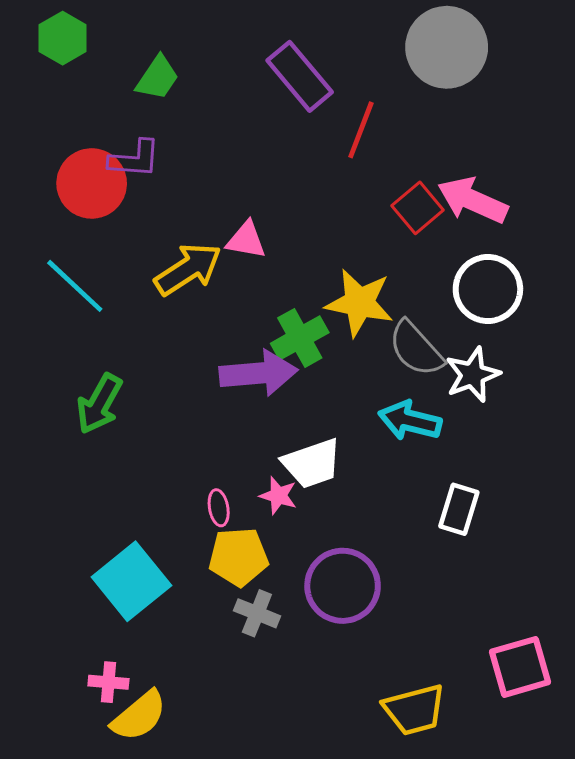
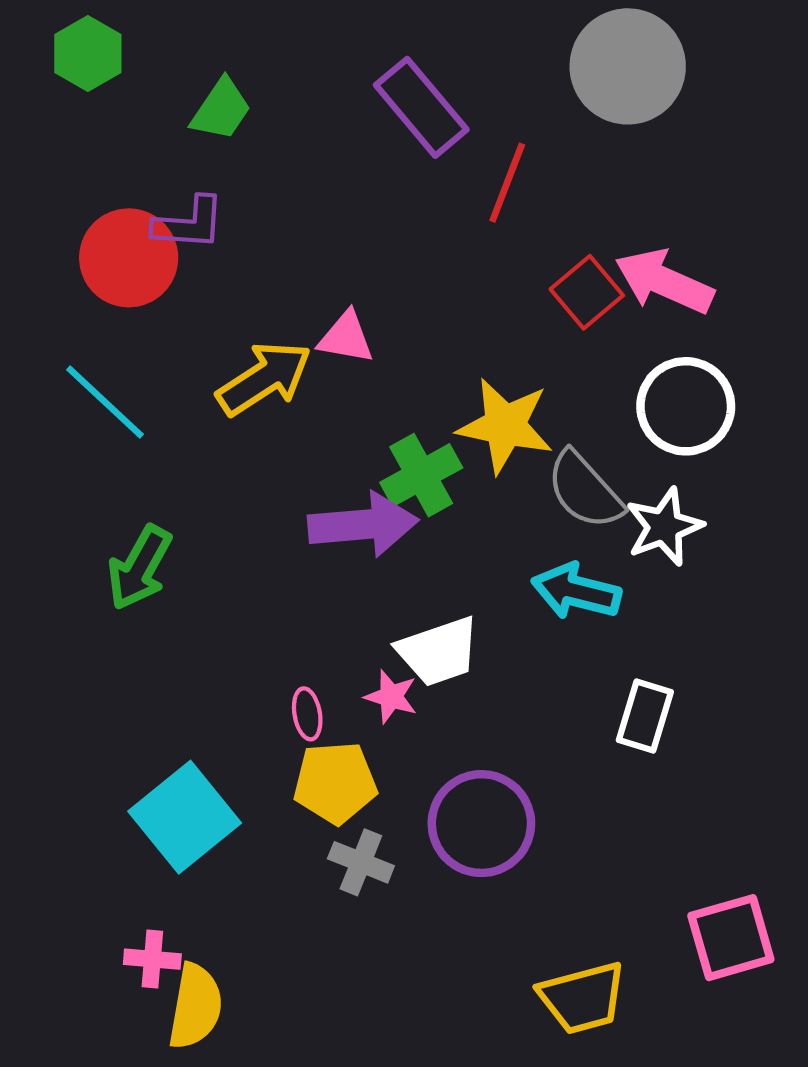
yellow semicircle: (139, 716) -> (195, 1006), turned -40

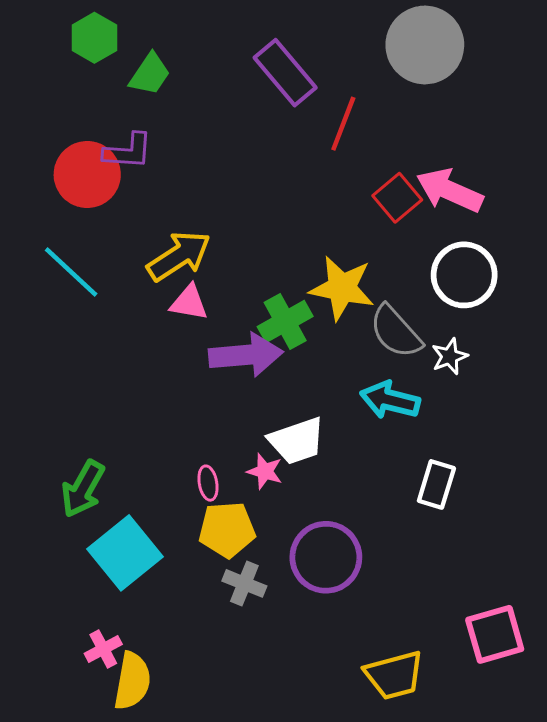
green hexagon: (88, 54) -> (94, 38), moved
pink triangle: (346, 337) -> (189, 303), moved
white star: (664, 527) -> (450, 356), size x0.7
green arrow: (139, 568) -> (83, 489), moved
pink cross: (152, 959) -> (103, 649), turned -33

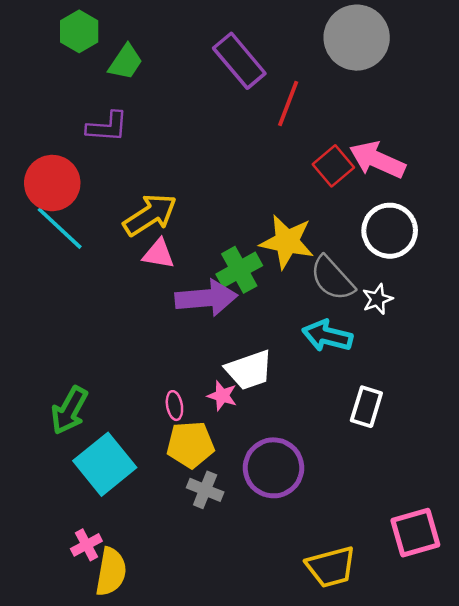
red circle: (87, 175) -> (52, 183), moved

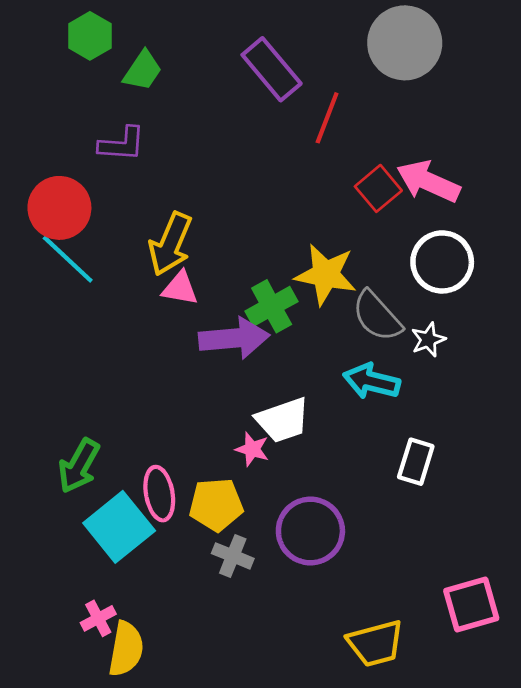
yellow arrow: (150, 215) -> (170, 244), turned 146
pink ellipse: (174, 406) -> (159, 494), moved, size x1.6

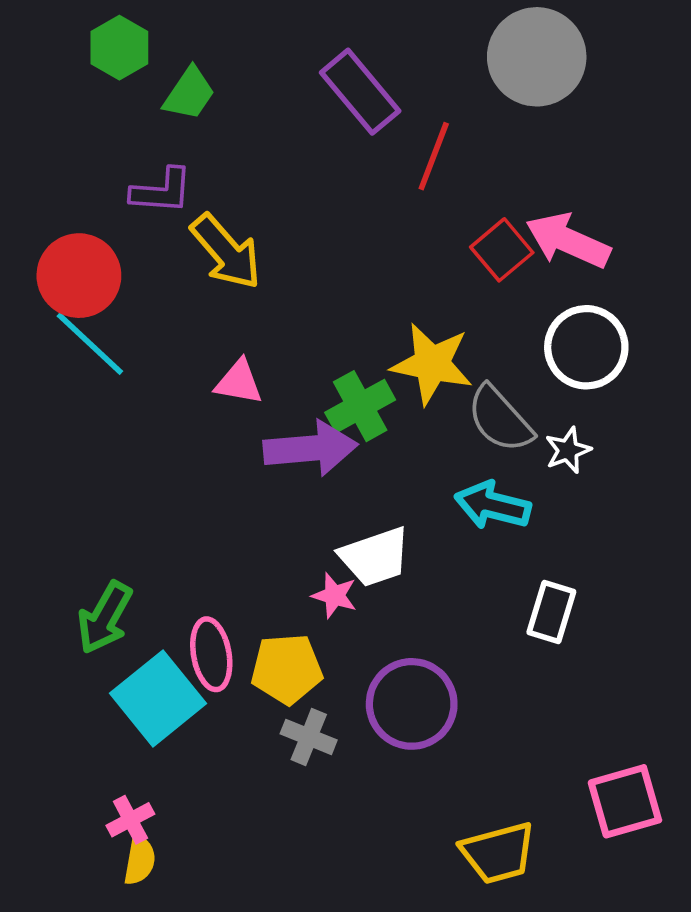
yellow arrow: (170, 244) -> (226, 252), moved, turned -64
yellow semicircle: (126, 649) -> (140, 860), moved, size x0.7

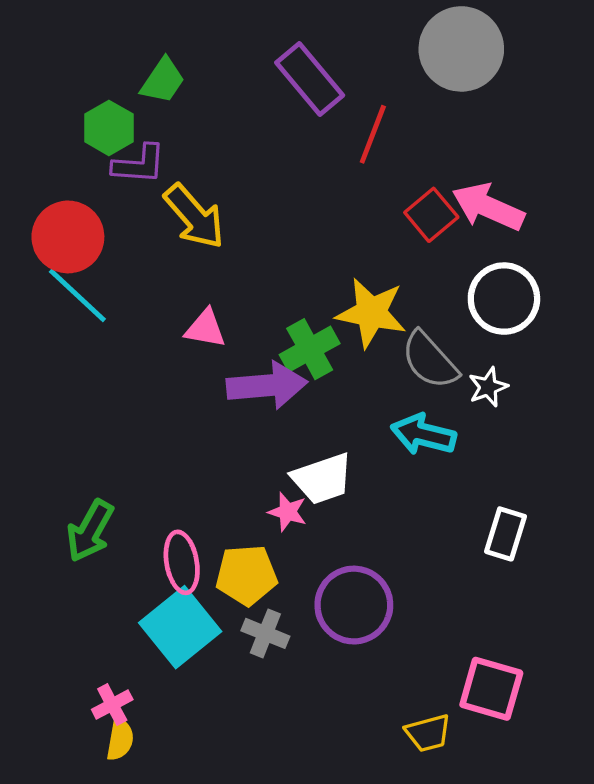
green hexagon: (119, 48) -> (109, 128), moved
white rectangle: (551, 612) -> (506, 534), moved
cyan square: (158, 698) -> (180, 627), moved
pink square: (625, 801) -> (491, 689), moved, turned 32
yellow trapezoid: (498, 853) -> (428, 733), size x0.7

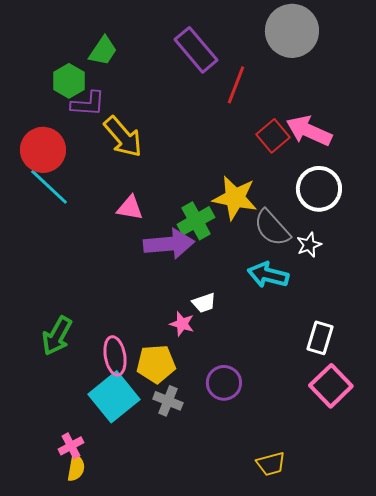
white trapezoid: (322, 479) -> (204, 303), size x0.6
purple circle: (354, 605) -> (224, 383), size x0.7
pink square: (491, 689) -> (331, 386), moved, turned 30

